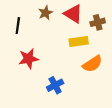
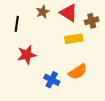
orange semicircle: (92, 64) -> (78, 72), moved
blue cross: (55, 85) -> (52, 80), turned -35

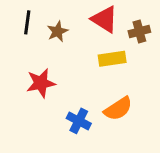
brown star: (43, 12) -> (58, 31), moved
black line: (17, 24) -> (27, 22), moved

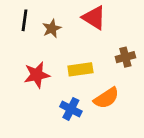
brown cross: (139, 31) -> (125, 57), moved
yellow rectangle: (112, 59) -> (80, 69), moved

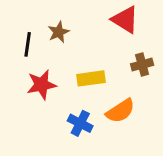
red triangle: (94, 18) -> (125, 20), moved
black line: (25, 20) -> (28, 44), moved

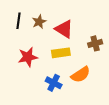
red triangle: (125, 20) -> (64, 29), moved
black line: (28, 44) -> (18, 21), moved

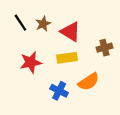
black line: (18, 21) -> (20, 23), turned -42

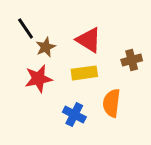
brown star: (43, 24) -> (46, 47), moved
orange semicircle: (89, 82) -> (112, 103), turned 130

